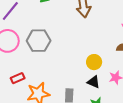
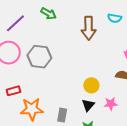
black triangle: (94, 82) -> (88, 105), turned 40

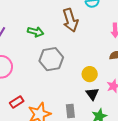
green arrow: (48, 13) -> (36, 32), moved
gray hexagon: (39, 57) -> (51, 59), moved

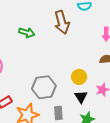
gray hexagon: (51, 59) -> (44, 87), moved

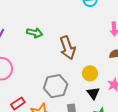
brown arrow: (62, 22) -> (68, 48), moved

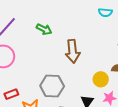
yellow circle: (90, 73) -> (101, 79), moved

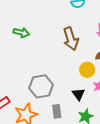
brown arrow: (73, 51) -> (71, 39), moved

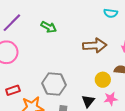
brown arrow: (71, 39) -> (95, 46), turned -90

